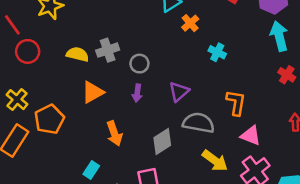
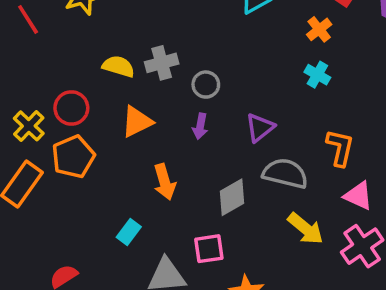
orange cross: (190, 23) -> (319, 29), moved
red circle: (28, 51) -> (71, 108), moved

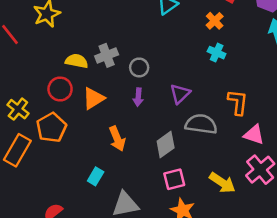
red circle: (71, 108) -> (60, 89), moved
yellow arrow: (305, 229) -> (222, 183), moved
pink square: (209, 249) -> (174, 179), moved

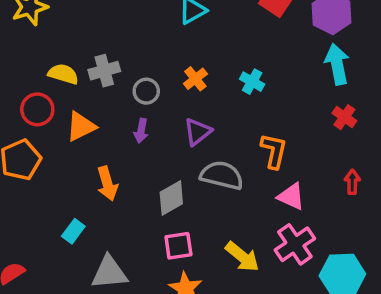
orange cross: (215, 21) -> (195, 79), moved

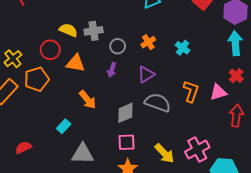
orange triangle: (81, 126) -> (76, 63), turned 30
red arrow: (352, 182) -> (236, 116), size x1.5
orange arrow: (107, 184) -> (88, 100), turned -30
pink triangle: (291, 196) -> (218, 92), moved, turned -48

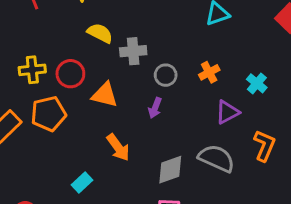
yellow semicircle: (68, 30) -> (100, 33), moved
yellow cross: (13, 59) -> (32, 70), moved, turned 30
purple triangle: (146, 74) -> (227, 112), moved

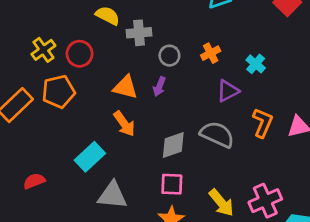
yellow cross: (32, 70) -> (43, 50), turned -30
orange triangle: (105, 95) -> (125, 87), moved
cyan rectangle: (82, 183) -> (90, 157), size x1.5

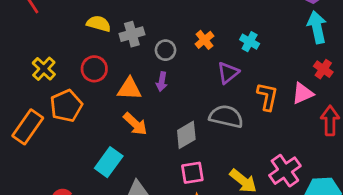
red circle: (80, 54) -> (94, 69), moved

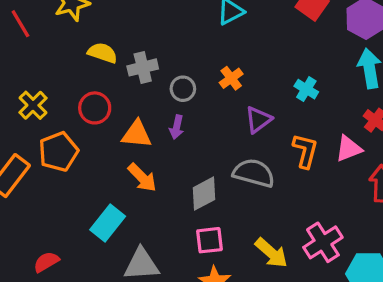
cyan cross: (250, 42) -> (306, 89), moved

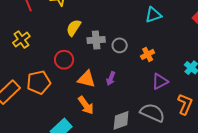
yellow semicircle: (102, 53) -> (74, 28), turned -84
gray circle: (183, 89) -> (120, 45), moved
yellow cross: (33, 105) -> (21, 40), moved

